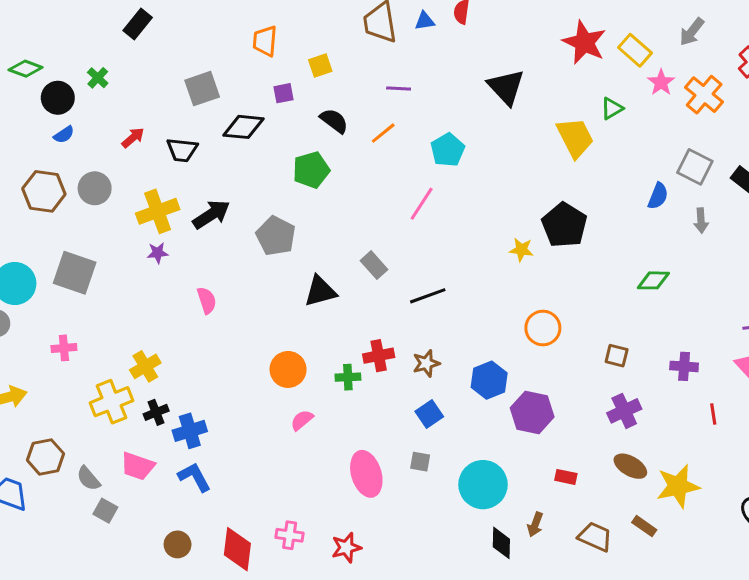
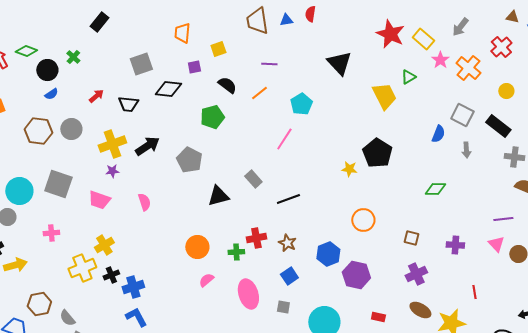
brown star: (426, 363) -> (287, 243), turned -30
red line: (713, 414) -> (474, 292), moved
pink trapezoid: (138, 466) -> (99, 200), moved
pink ellipse: (366, 474) -> (248, 294), moved

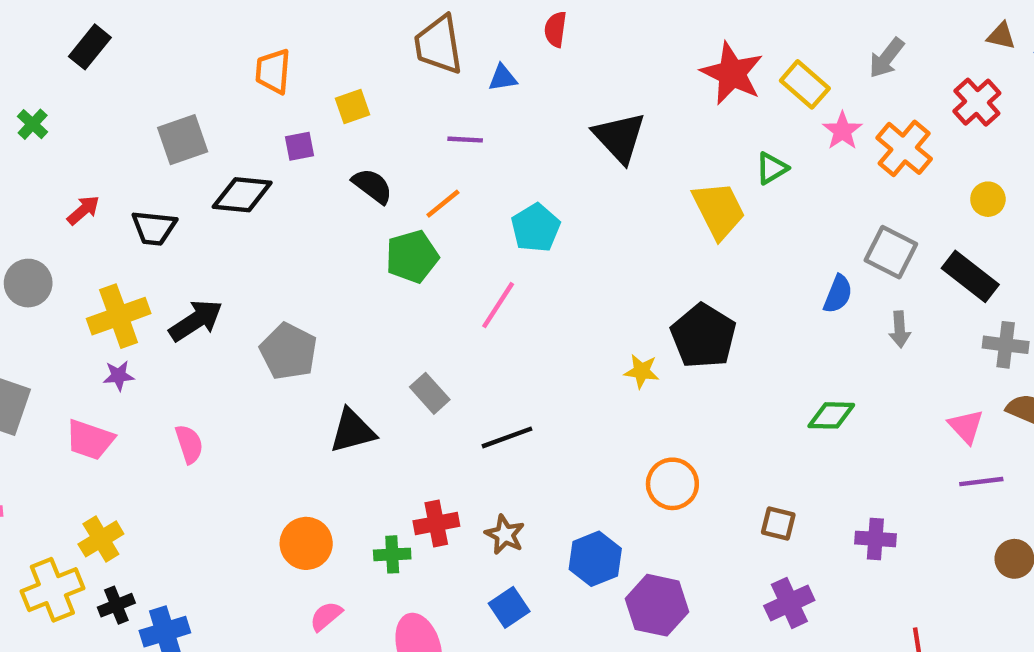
blue triangle: (286, 20) -> (503, 78), moved
green pentagon: (212, 117) -> (412, 257), moved
pink triangle: (496, 244) -> (966, 426), moved

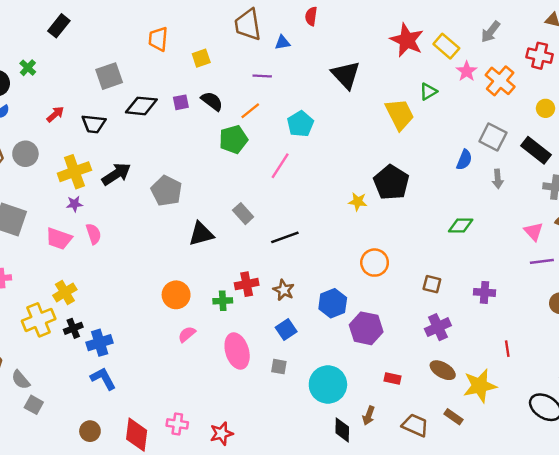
red cross: (977, 102) -> (540, 56), turned -35
purple square: (300, 146) -> (181, 102), moved
pink semicircle: (189, 444) -> (94, 234), moved

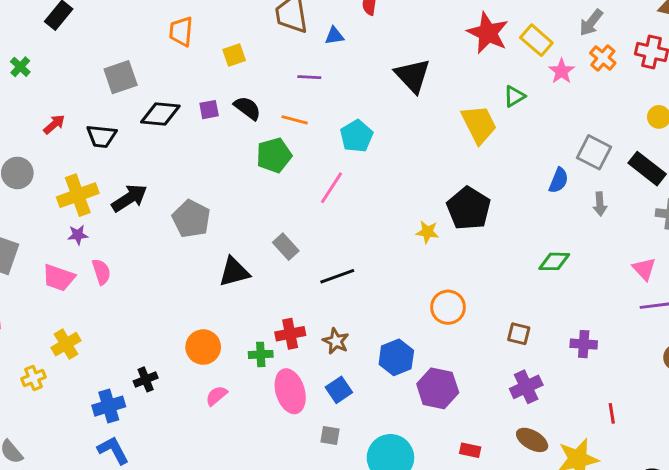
orange cross: (500, 81) -> (603, 58), moved, size x0.7
orange line: (250, 111) -> (295, 120), turned 54
yellow cross: (39, 320) -> (34, 378), size x0.6
black cross: (73, 328) -> (146, 379), moved
pink ellipse: (237, 351) -> (290, 391), moved

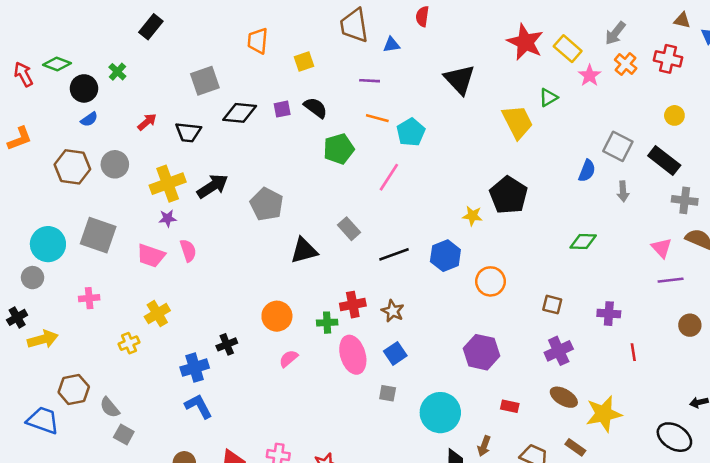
orange line: (295, 120) -> (377, 118), moved
blue hexagon: (396, 357) -> (445, 256), moved
red line: (612, 413) -> (633, 352), moved

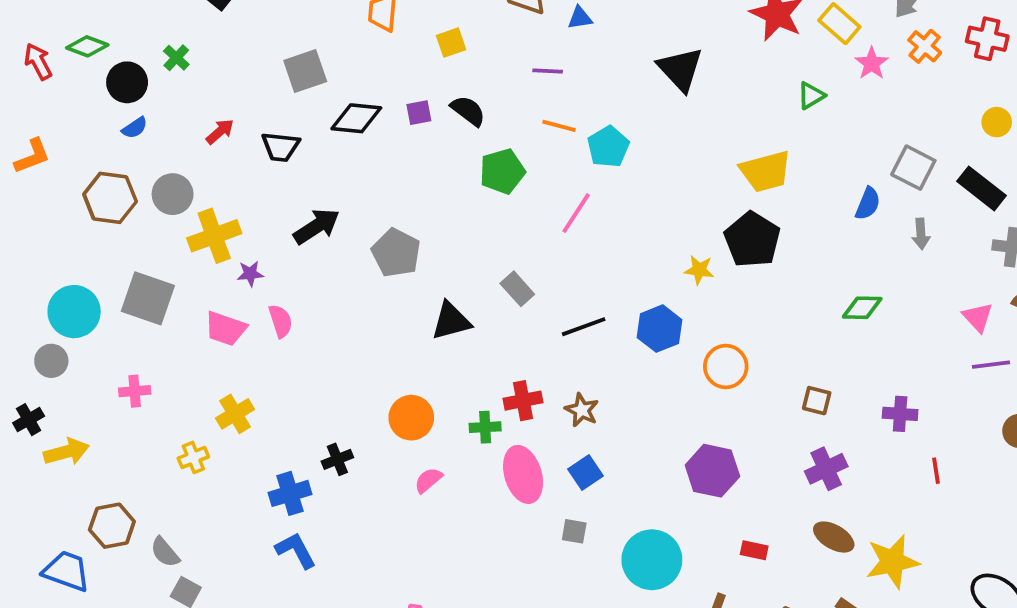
yellow trapezoid: (517, 122) -> (766, 171), moved, turned 102
yellow cross: (168, 184) -> (214, 236), moved

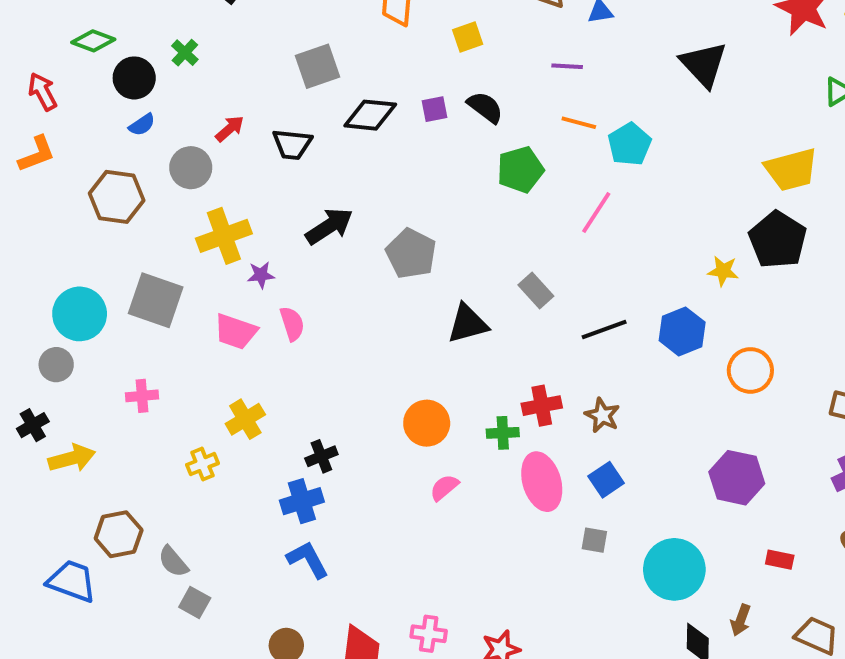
red arrow: (38, 61) -> (43, 92), moved
gray circle: (173, 194) -> (191, 168), moved
black cross: (337, 459) -> (321, 456), moved

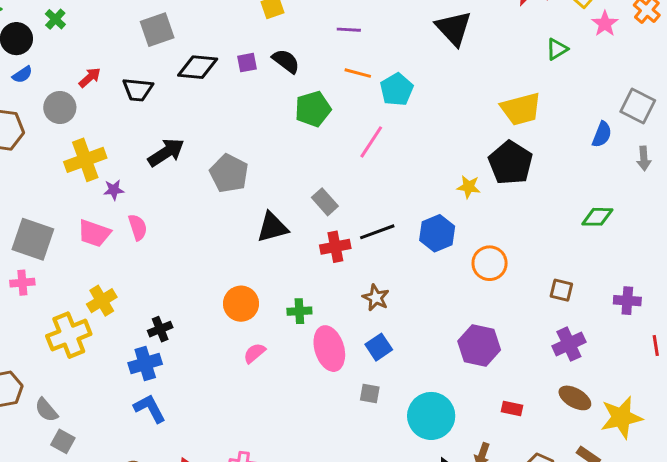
gray square: (156, 300) -> (33, 239), moved
red cross: (542, 406) -> (335, 247), moved
yellow cross: (202, 464) -> (69, 335), size x1.8

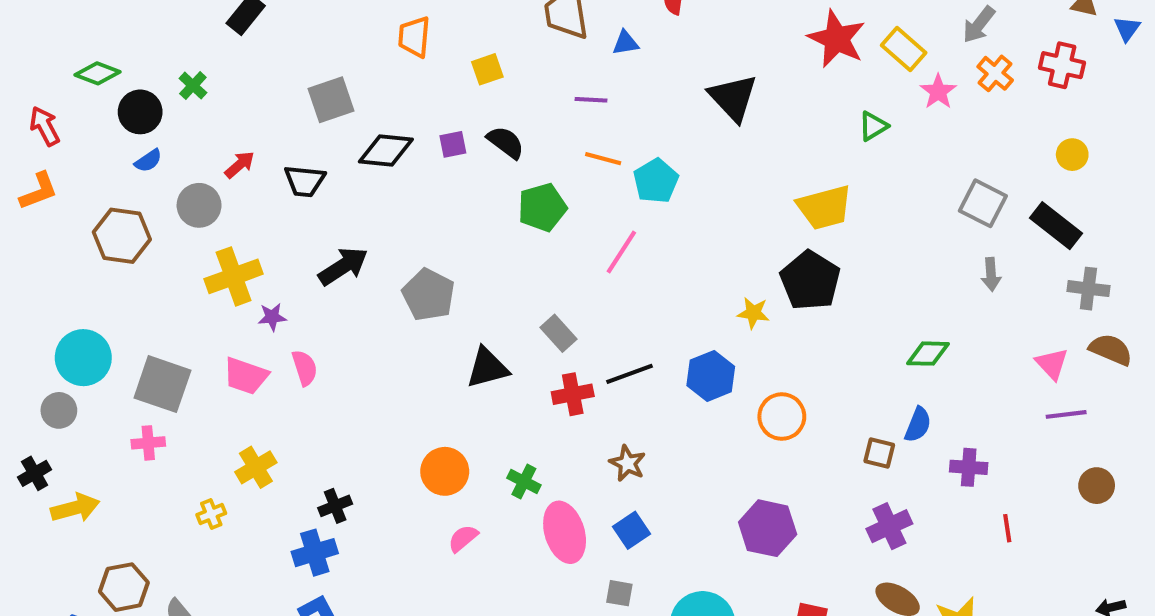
blue semicircle: (602, 134) -> (918, 425), moved
green cross: (299, 311) -> (524, 482), turned 30
yellow cross: (69, 335) -> (211, 514), size x0.5

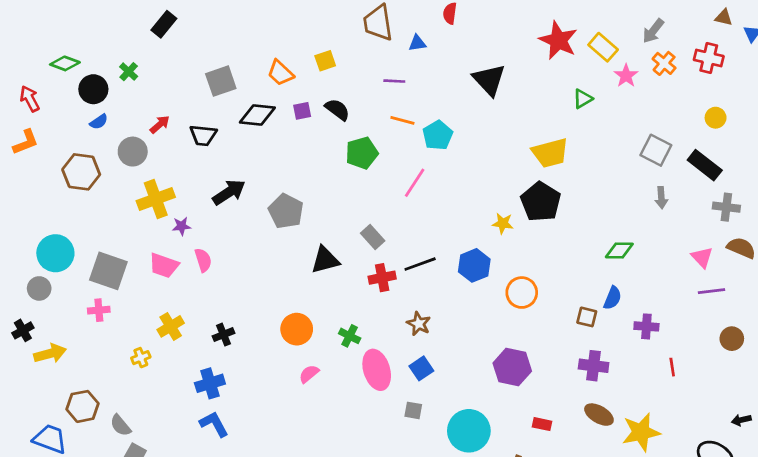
orange trapezoid: (414, 37) -> (280, 73), moved, turned -52
black cross: (335, 506) -> (223, 335), moved
purple cross: (889, 526) -> (594, 366), turned 32

